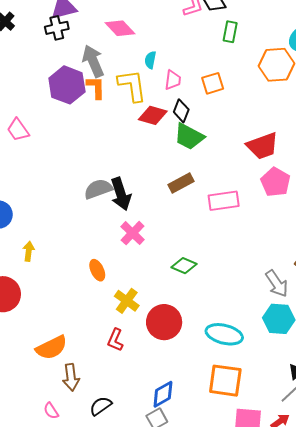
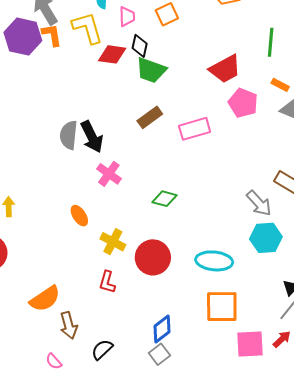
gray semicircle: (98, 189) -> (69, 135), turned -56

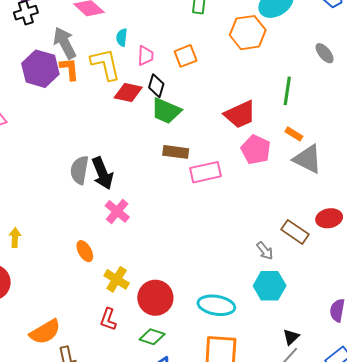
brown rectangle: (150, 117) -> (176, 152), moved, turned 40
green diamond: (164, 199) -> (152, 337), moved
gray arrow: (259, 203) -> (265, 251), size x0.7

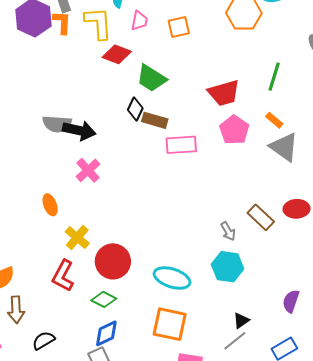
black diamond: (156, 86) -> (135, 109), moved
gray semicircle: (80, 170) -> (57, 124), turned -104
black arrow: (102, 173) -> (79, 130), turned -64
red L-shape: (108, 319) -> (63, 276), size x1.4

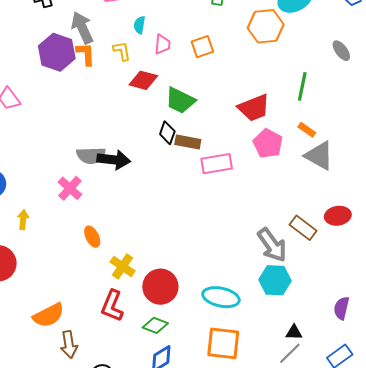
yellow L-shape: (98, 23) -> (122, 51), size x0.6
pink cross: (88, 170) -> (70, 188), moved
gray arrow: (228, 231) -> (272, 245), size x1.8
black triangle: (241, 320) -> (294, 332), turned 42

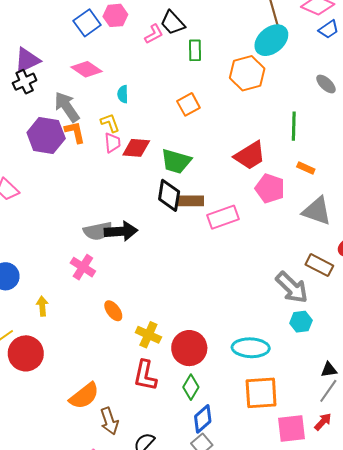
pink trapezoid: (162, 44) -> (112, 143), moved
black diamond: (167, 133) -> (169, 195), size x1.4
gray triangle: (319, 156) -> (317, 211), moved
cyan hexagon: (275, 280) -> (301, 322), size x0.7
green diamond: (155, 325) -> (191, 387), turned -70

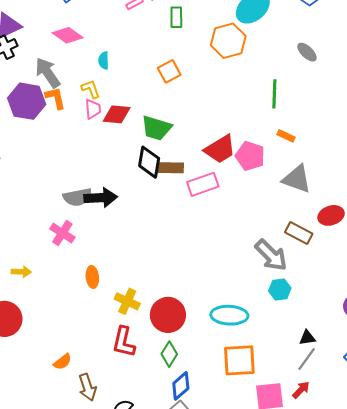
red trapezoid: (250, 156) -> (220, 149), moved
yellow arrow: (42, 306) -> (21, 272), turned 96
orange ellipse: (113, 311) -> (92, 277), turned 30
orange semicircle: (84, 396) -> (62, 362), size x0.6

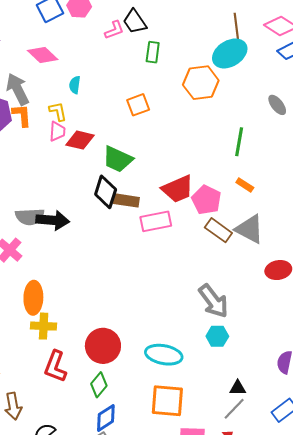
brown rectangle: (299, 233) -> (218, 230), moved
orange ellipse: (92, 277) -> (33, 298), size x1.5
yellow cross: (127, 301) -> (44, 326), moved, turned -30

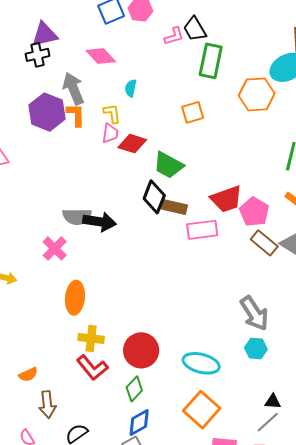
green rectangle: (153, 52) -> (211, 61), size x1.6
yellow cross: (44, 326) -> (91, 338), moved
red L-shape: (55, 366) -> (92, 368), turned -64
orange square: (167, 401) -> (202, 410), turned 33

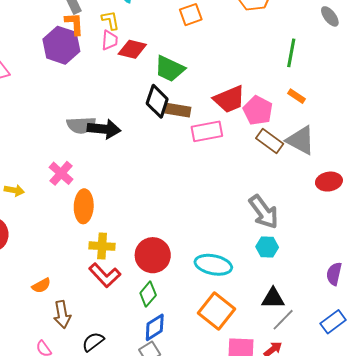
purple hexagon: (47, 112) -> (61, 45), moved
pink cross: (55, 248) -> (61, 173), moved
black triangle: (273, 401) -> (273, 298), moved, size x1.4

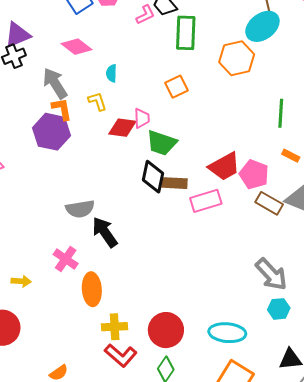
pink trapezoid: (110, 40) -> (142, 118), moved
black arrow: (104, 129) -> (105, 232), moved, turned -124

